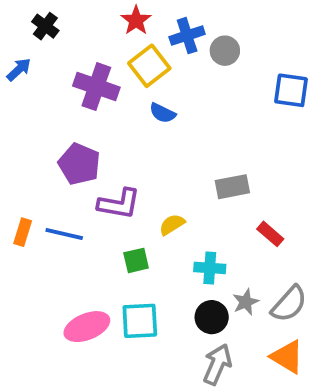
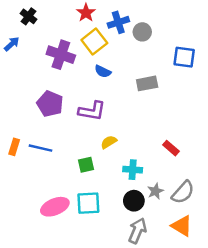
gray rectangle: (232, 187) -> (147, 83), moved
purple L-shape: (119, 204) -> (92, 111), moved

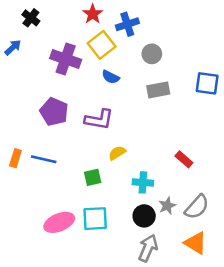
gray circle: (142, 32) -> (152, 54), moved
blue square: (184, 57) -> (207, 83), moved

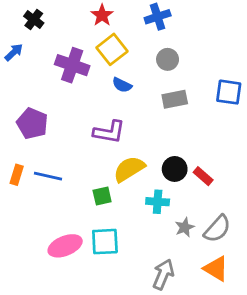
blue cross: (127, 24) -> (158, 17), moved
purple pentagon: (54, 112) -> (32, 123), moved
yellow semicircle: (117, 153) -> (129, 169), size x1.6
black circle: (144, 216) -> (175, 169), moved

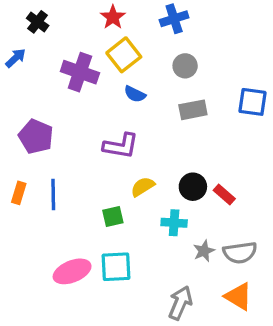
yellow semicircle: (129, 169) -> (143, 187), size x0.7
blue line: (48, 176) -> (53, 195), turned 76
gray semicircle: (217, 229) -> (240, 253), turned 40

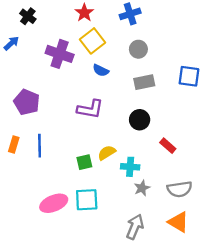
yellow semicircle: (143, 187) -> (107, 153), moved
black circle: (193, 187) -> (140, 120), moved
gray star: (204, 251) -> (142, 188), moved

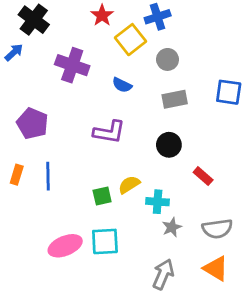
black cross: (28, 16) -> (34, 20), size x1.5
yellow square: (93, 41) -> (131, 40), moved

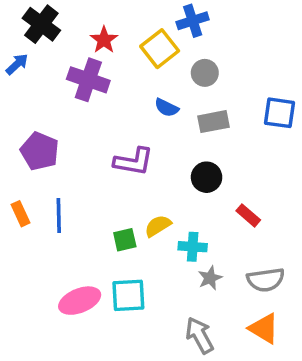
red star: (102, 15) -> (104, 40), moved
blue semicircle: (122, 85) -> (167, 108), moved
orange rectangle: (17, 175) -> (21, 214), turned -42
gray arrow: (163, 274) -> (200, 335), turned -52

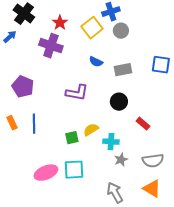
gray circle: (205, 73) -> (121, 31), moved

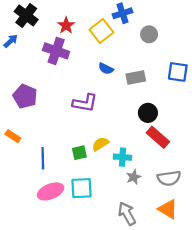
gray circle: (121, 31) -> (149, 34), moved
black circle: (119, 102) -> (148, 113), moved
orange rectangle: (12, 123) -> (13, 136), turned -32
blue line: (34, 124) -> (43, 158), moved
red rectangle: (143, 124) -> (158, 137), size x1.5

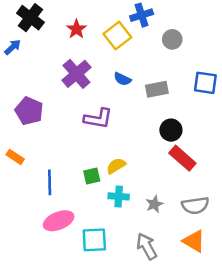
purple cross: (56, 51) -> (76, 74), moved, turned 30
cyan cross: (122, 157) -> (119, 196), moved
cyan square: (82, 188) -> (94, 240), moved

